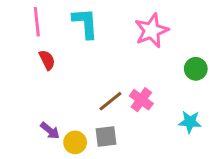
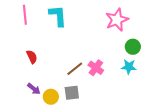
pink star: (152, 31) -> (117, 20), moved
red semicircle: (47, 60) -> (32, 57), moved
cyan star: (190, 122) -> (129, 67), moved

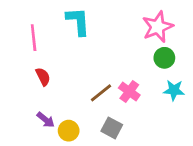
pink line: (25, 15) -> (34, 38), moved
green circle: (133, 47) -> (164, 58), moved
gray square: (72, 93) -> (112, 128), moved, turned 35

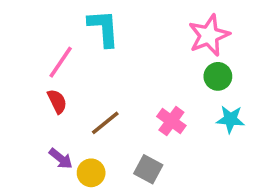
pink line: (34, 38) -> (61, 62), moved, turned 40
brown line: (101, 93) -> (105, 123), moved

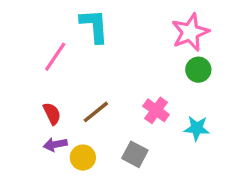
red semicircle: (57, 101) -> (52, 114), moved
cyan star: (230, 119) -> (197, 128), moved
purple arrow: (61, 159) -> (55, 145), turned 130

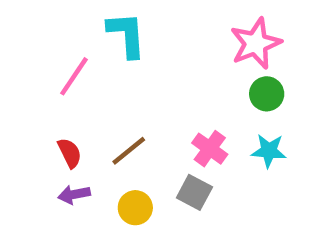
cyan star: (197, 128) -> (269, 151), moved
gray square: (135, 154) -> (194, 192), moved
yellow circle: (83, 158) -> (135, 208), moved

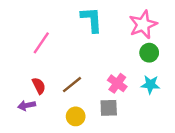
cyan L-shape: (127, 35) -> (92, 20), moved
gray square: (194, 192) -> (109, 108), turned -30
purple arrow: (74, 195) -> (27, 105), moved

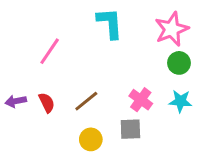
purple arrow: (27, 105) -> (16, 101), moved

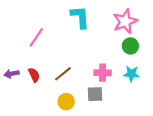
pink cross: (141, 100) -> (103, 73), turned -35

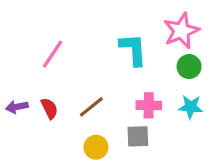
cyan L-shape: (80, 17) -> (133, 49), moved

